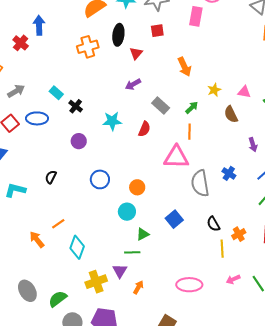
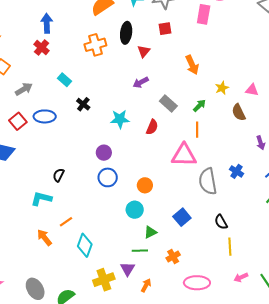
red cross: (21, 43) -> (42, 47), moved
cyan rectangle: (56, 93) -> (65, 80), moved
purple circle: (79, 141) -> (104, 153), moved
cyan L-shape: (15, 190) -> (41, 199), moved
orange cross: (239, 234) -> (173, 256), moved

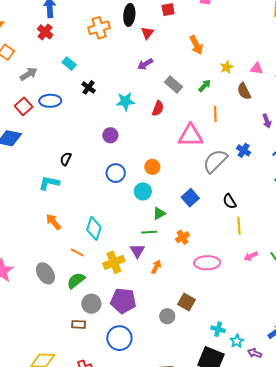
orange line: (197, 130) -> (215, 114), moved
blue circle: (108, 177) -> (116, 173), moved
gray semicircle: (208, 181) -> (215, 161), turned 56
orange line: (66, 222) -> (77, 252), moved, turned 64

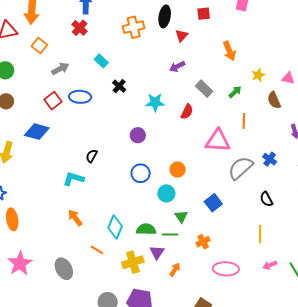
black semicircle: (230, 201) -> (266, 199), moved
green triangle: (159, 214) -> (181, 217), turned -40
green semicircle: (76, 281) -> (146, 229), moved, turned 36

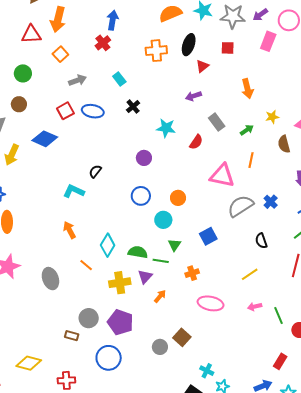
yellow line: (260, 234) -> (250, 274), turned 48

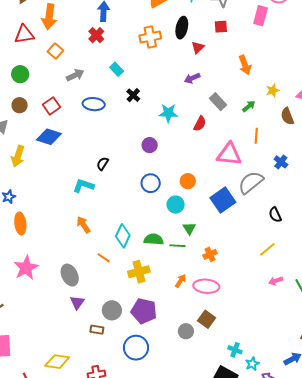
red square: (65, 111) -> (52, 106), moved
blue cross: (271, 202) -> (281, 162), moved
blue square: (208, 236) -> (223, 200), moved, size x1.4
purple triangle: (145, 277) -> (77, 303), moved
pink ellipse: (211, 303) -> (206, 286), moved

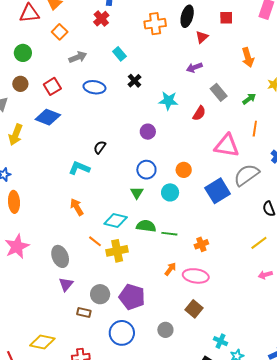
green triangle: (189, 228) -> (137, 193), moved
cyan diamond: (123, 236) -> (116, 220), turned 75
yellow cross: (139, 272) -> (117, 251), moved
gray circle: (186, 331) -> (165, 330), moved

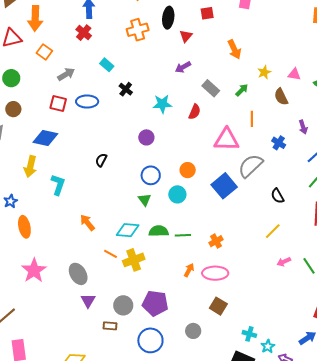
red square: (52, 86) -> (58, 104), moved, turned -36
yellow arrow: (16, 135) -> (30, 167), moved
cyan L-shape: (79, 168) -> (58, 185), moved, turned 95

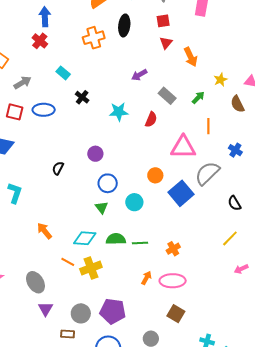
red triangle: (186, 36) -> (166, 43), moved
purple circle: (146, 137) -> (95, 154), moved
orange circle: (188, 170) -> (155, 175), moved

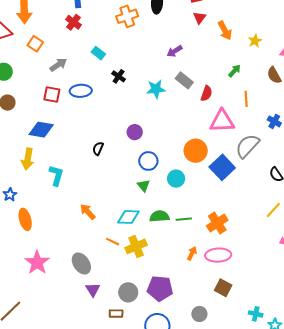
yellow star: (221, 80) -> (255, 41), moved
gray rectangle: (167, 96) -> (184, 80), moved
red semicircle: (151, 119) -> (206, 93), moved
orange circle: (155, 175) -> (196, 151), size x1.5
orange cross: (173, 249) -> (217, 223), size x1.5

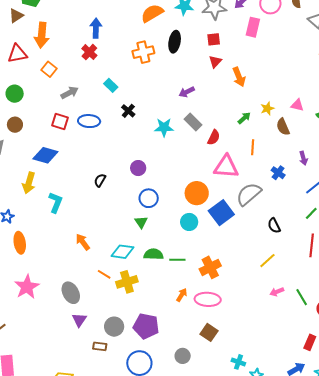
yellow star: (255, 41) -> (267, 108), moved
cyan circle: (176, 179) -> (189, 222), moved

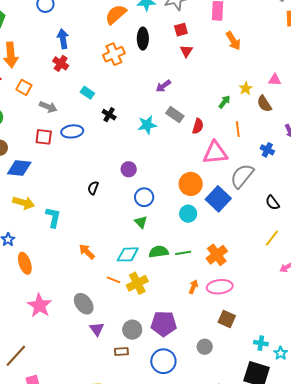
orange arrow: (239, 77) -> (233, 41), moved
gray arrow: (70, 93) -> (48, 107), turned 60
blue diamond: (45, 155) -> (19, 168), moved
yellow arrow: (29, 183) -> (24, 203), turned -80

